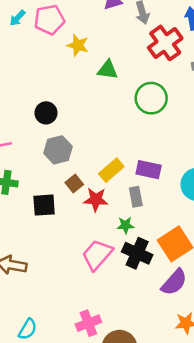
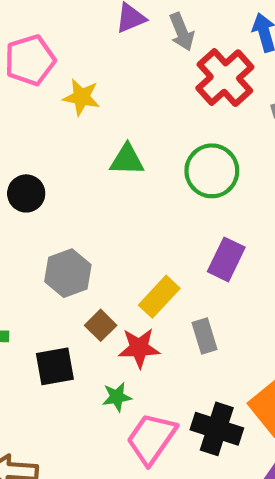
green triangle: (108, 70) -> (127, 160), moved
black circle: (46, 113) -> (26, 193), moved
purple rectangle: (149, 170) -> (226, 259), moved, turned -70
green star: (126, 225) -> (117, 397), moved

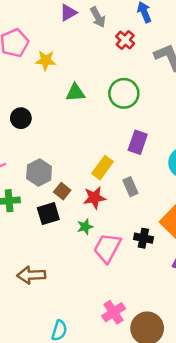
red cross: (225, 78) -> (125, 40), size x0.6
gray hexagon: (68, 273) -> (39, 172), moved
brown square: (101, 325) -> (62, 191), moved
black cross: (217, 429) -> (143, 238), size x0.7

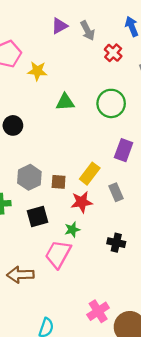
brown square: (62, 191) -> (59, 182), moved, turned -35
black cross: (143, 238) -> (116, 243), moved
pink trapezoid: (107, 248) -> (58, 254), moved

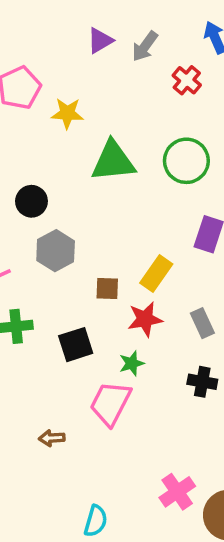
gray arrow: (88, 31) -> (145, 46), turned 66
green triangle: (65, 102) -> (113, 161), size x1.5
gray hexagon: (29, 177) -> (56, 251), moved
gray rectangle: (116, 192) -> (202, 323), moved
brown arrow: (20, 275) -> (52, 438), size x0.6

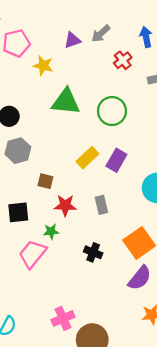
purple triangle: (100, 40) -> (72, 40), moved
yellow rectangle: (156, 274) -> (87, 158), moved
gray rectangle: (202, 323) -> (101, 205), moved

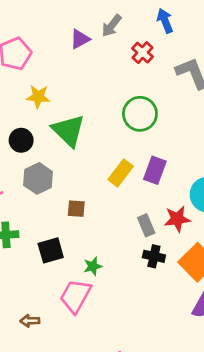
yellow star: (43, 66) -> (38, 97), moved
green triangle: (66, 102) -> (68, 131), moved, turned 48
red star: (65, 205) -> (177, 219), moved
black cross: (93, 252) -> (154, 256), moved

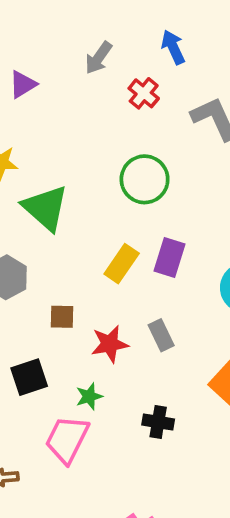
purple triangle: (80, 39) -> (23, 84), moved
red star: (177, 219) -> (110, 344), moved
black cross: (154, 256) -> (158, 422), moved

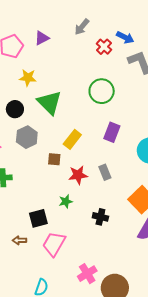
blue arrow: (173, 47) -> (125, 37), moved, turned 138
yellow rectangle: (122, 264) -> (72, 139), moved
black square: (29, 377) -> (38, 218), moved
pink trapezoid: (67, 439) -> (54, 244), moved

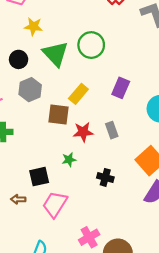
green circle: (102, 91) -> (91, 45), moved
brown square: (54, 159) -> (58, 114), size x1.5

